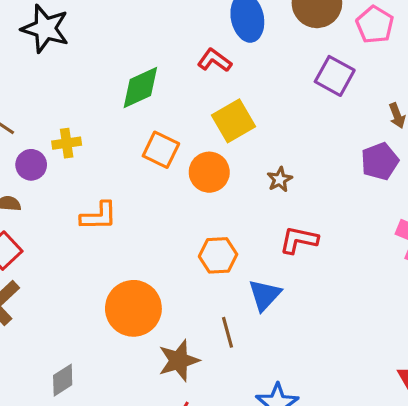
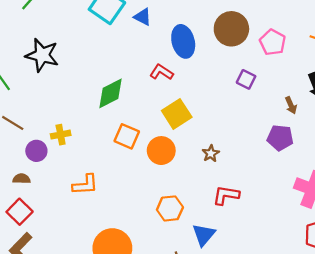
purple square: (335, 76) -> (246, 79), size x0.7
purple pentagon: (380, 161) -> (280, 138), turned 30

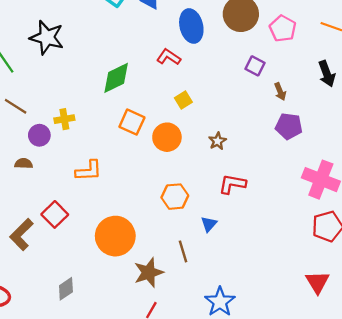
brown arrow: (291, 105) -> (280, 92), moved
yellow square: (177, 114) -> (183, 100), size x0.6
red square: (20, 212) -> (55, 214), moved
blue triangle: (204, 235) -> (209, 224), size x0.7

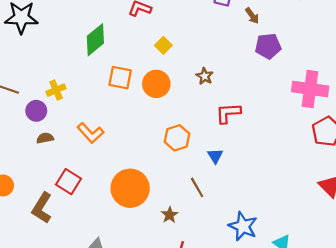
brown semicircle: (24, 163) -> (45, 138), moved
orange L-shape: (89, 171) -> (90, 133), turned 64
brown star: (149, 273) -> (170, 215), size x0.6

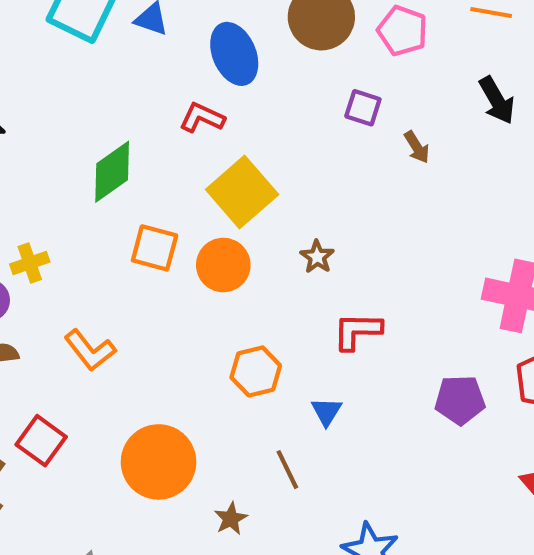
yellow square: (163, 45) -> (242, 192), size x2.0
purple pentagon: (268, 46) -> (460, 400), moved

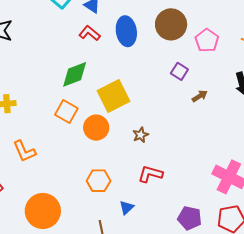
red L-shape: (202, 118) -> (89, 33), moved
brown arrow: (417, 147) -> (200, 96), turned -105
green diamond: (112, 172) -> (75, 74), moved

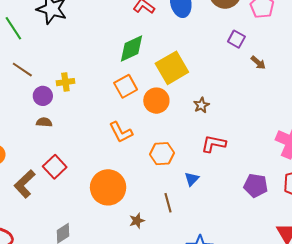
brown arrow: (200, 96) -> (258, 63), turned 77
orange square: (66, 111) -> (126, 86), turned 35
orange L-shape: (24, 151) -> (121, 132), moved

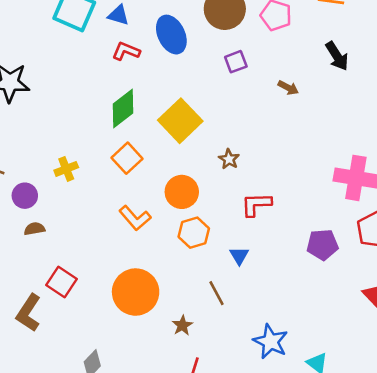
purple square: (236, 39) -> (236, 62), moved, turned -36
yellow cross: (65, 82) -> (66, 169), moved
orange circle: (156, 101) -> (182, 192), moved

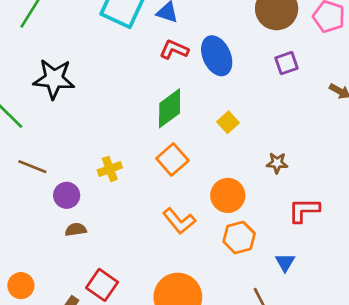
blue ellipse: (171, 35) -> (217, 56), moved
yellow square: (180, 121) -> (228, 122), size x0.5
brown star: (229, 159) -> (277, 163), turned -30

